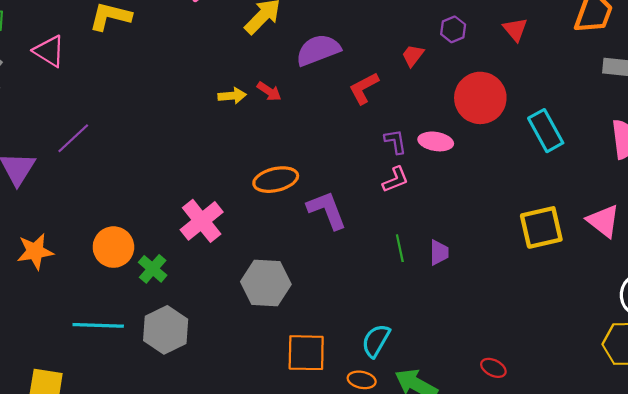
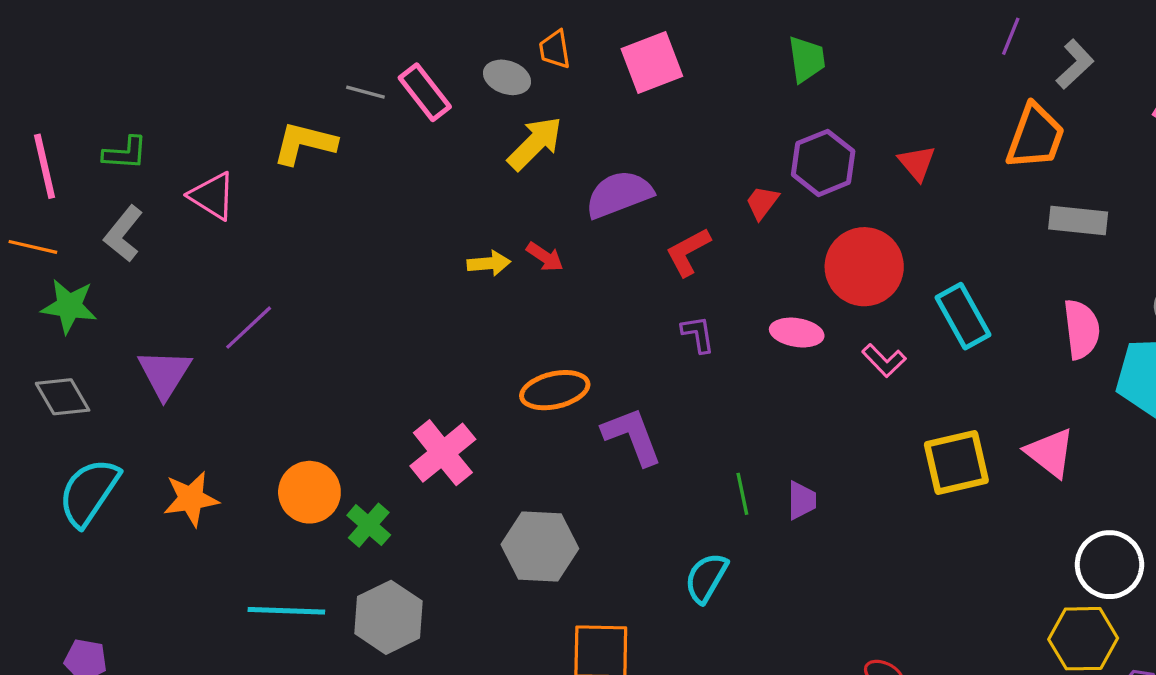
purple hexagon: (453, 29) -> (823, 163), size x1.6
purple L-shape: (395, 141) -> (698, 334), moved
pink L-shape: (395, 180) -> (884, 360), moved, turned 68
cyan semicircle: (376, 341) -> (706, 578), moved

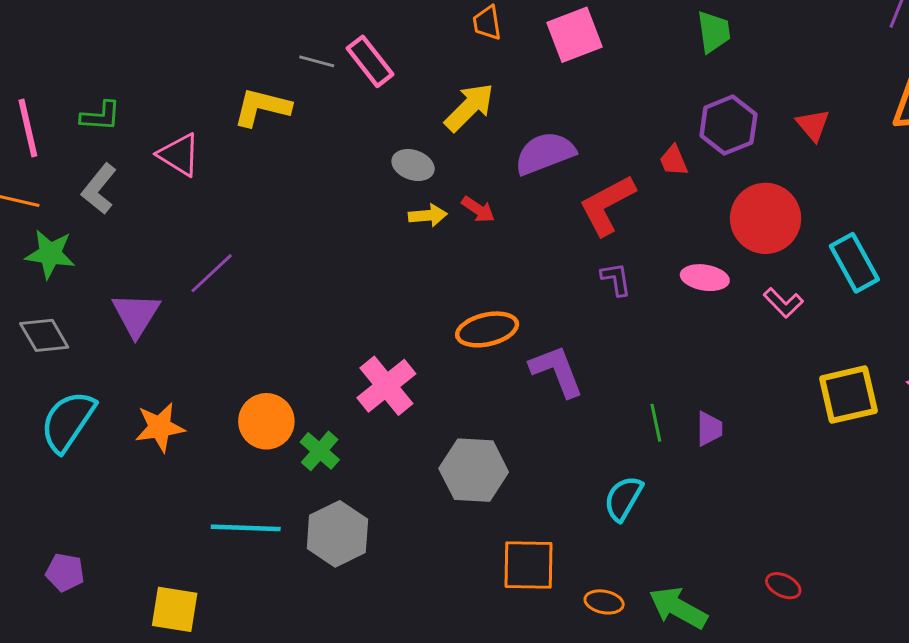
gray ellipse: (507, 77) -> (413, 165), moved
red trapezoid: (762, 202) -> (674, 161), turned -60
red L-shape: (688, 252) -> (607, 205), size x1.4

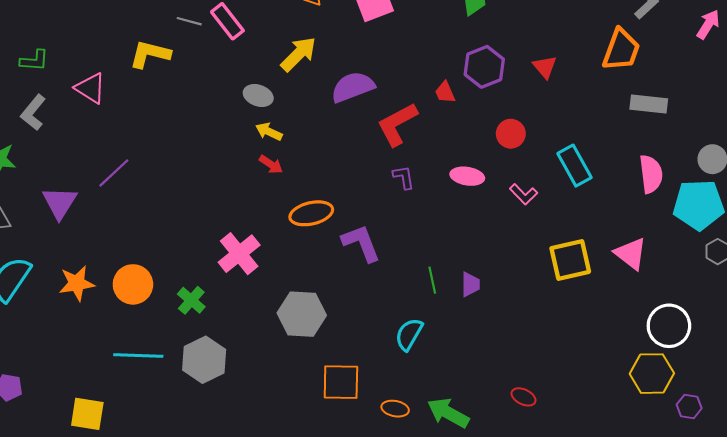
red arrow: (478, 209) -> (271, 164), moved
yellow arrow: (428, 215) -> (269, 132), turned -150
red circle: (766, 218) -> (511, 134), size x0.6
orange circle: (266, 421) -> (133, 284), moved

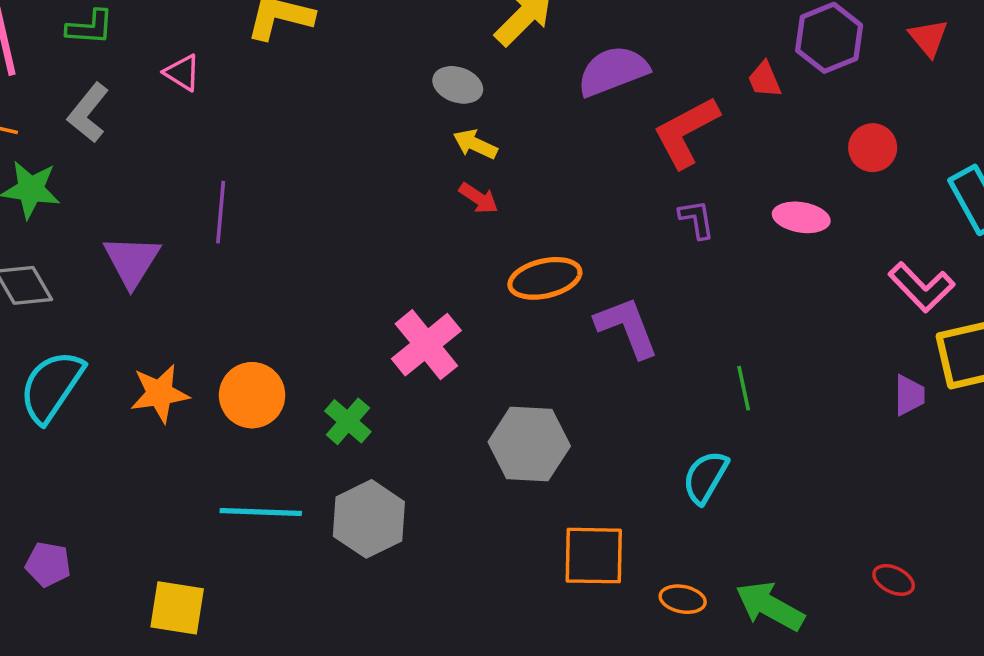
pink triangle: (91, 88) -> (182, 73), size x0.7
purple line: (114, 173) -> (221, 212), turned -42
pink L-shape: (524, 194) -> (921, 287), moved, size x1.4
purple trapezoid: (470, 284) -> (909, 395), moved

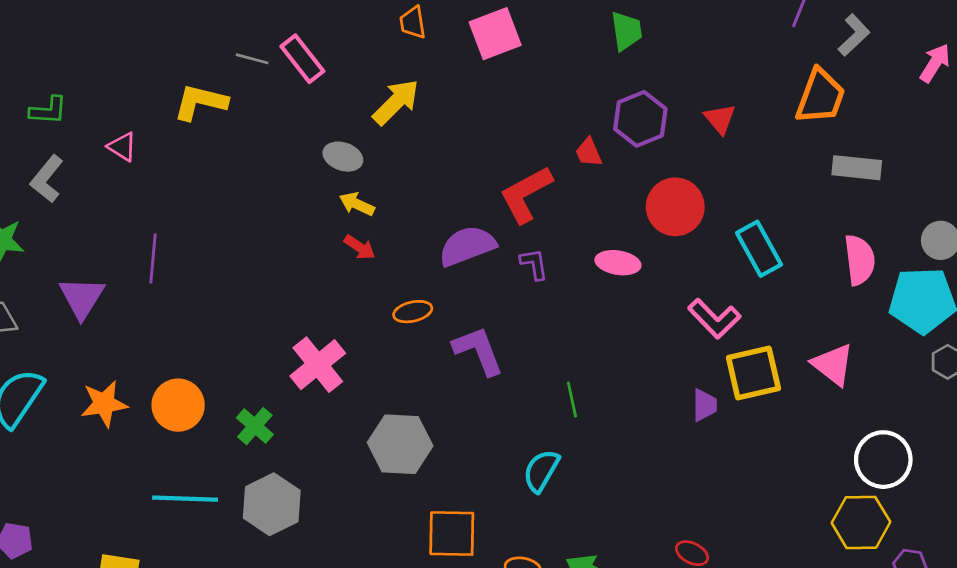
purple semicircle: (613, 71) -> (467, 246), moved
red circle: (873, 148) -> (675, 207), size x1.5
orange ellipse: (545, 278) -> (413, 312), size x0.7

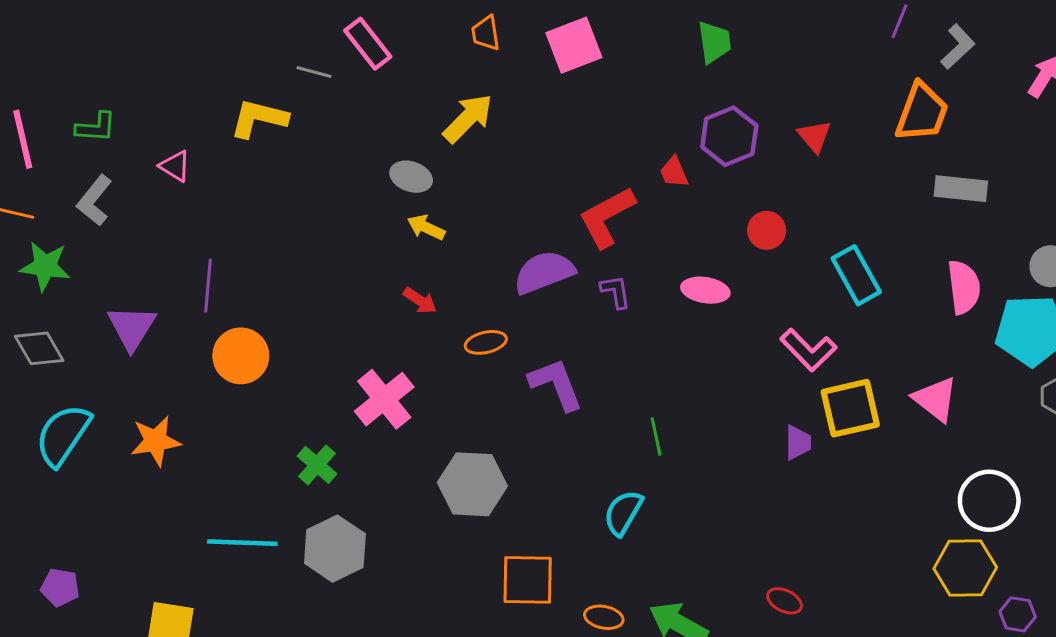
pink rectangle: (302, 59) -> (368, 44), moved
red circle: (675, 207) -> (767, 230), size x0.6
red arrow: (360, 247) -> (420, 301), moved
orange circle: (178, 405) -> (241, 356), moved

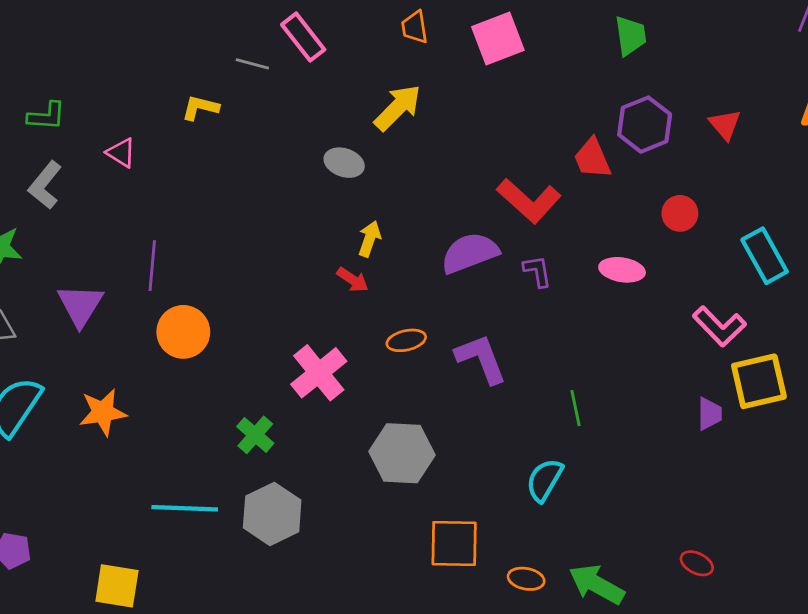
yellow L-shape: (259, 118) -> (200, 108), size x0.7
red trapezoid: (674, 172) -> (592, 158), size x1.4
red L-shape: (607, 217) -> (529, 201), turned -110
yellow arrow: (426, 227) -> (370, 239), moved, turned 84
orange ellipse: (486, 342) -> (406, 340), moved

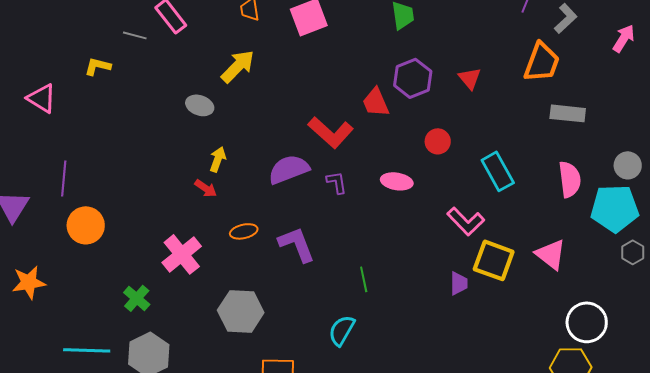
pink triangle: (121, 153) -> (42, 98), size x1.4
yellow square: (759, 381) -> (494, 260), turned 33

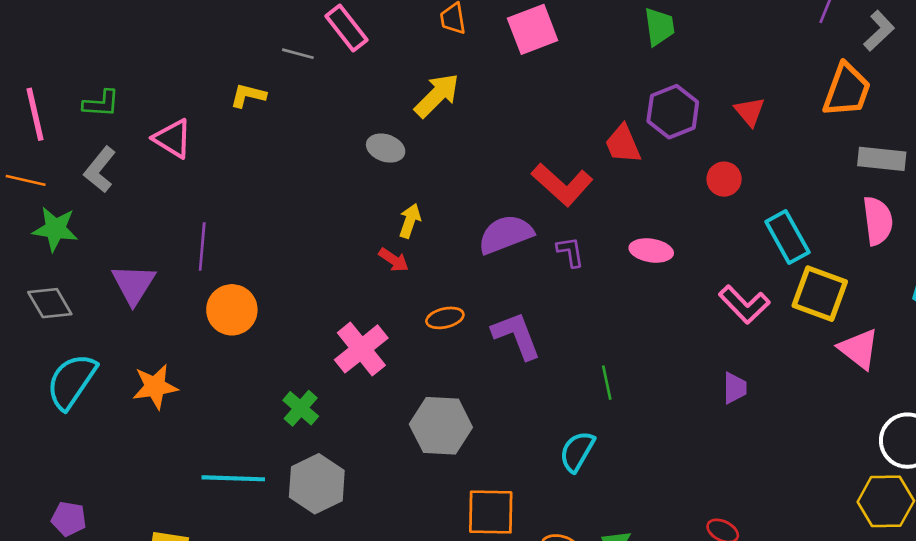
red circle: (438, 141) -> (724, 179), moved
pink semicircle: (570, 179) -> (878, 221), moved
yellow square: (494, 260) -> (820, 294), moved

